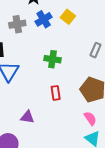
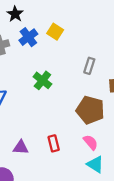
green cross: (52, 59) -> (42, 80), turned 35
red rectangle: (56, 93) -> (54, 143), moved

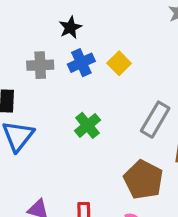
gray rectangle: (89, 66) -> (155, 120), size x1.5

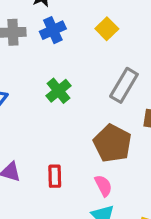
yellow square: (119, 63) -> (107, 29), moved

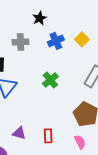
blue cross: (53, 30) -> (56, 41), moved

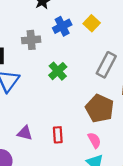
gray cross: (21, 42) -> (31, 40), moved

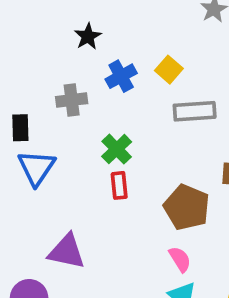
gray rectangle: (106, 65) -> (195, 111), moved, turned 60
purple triangle: (25, 133) -> (67, 252), size x1.5
red rectangle: (58, 135) -> (119, 185), moved

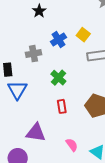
black star: (88, 36) -> (39, 11), moved
red rectangle: (119, 185) -> (62, 106), moved
pink semicircle: (180, 259) -> (72, 145), moved

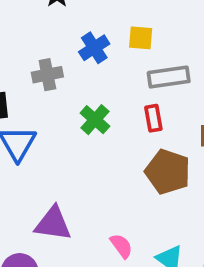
yellow square: (83, 35) -> (141, 38), turned -32
red rectangle: (62, 106) -> (153, 118), moved

